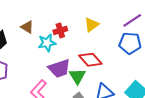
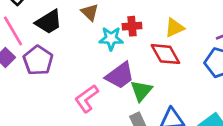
red diamond: (90, 60) -> (165, 54), moved
purple trapezoid: (59, 68) -> (120, 75), turned -30

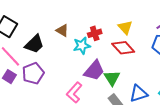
yellow triangle: (174, 28) -> (125, 27), turned -35
purple pentagon: (38, 60) -> (33, 73), turned 30

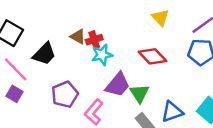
yellow triangle: (125, 27) -> (160, 18), moved
red cross: (95, 33) -> (94, 40), moved
purple pentagon: (33, 73) -> (65, 94), moved

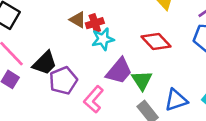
black trapezoid: (44, 54) -> (45, 63), moved

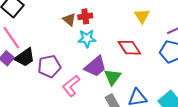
red cross: (95, 23) -> (85, 16), moved
black trapezoid: (45, 63) -> (25, 57), moved

